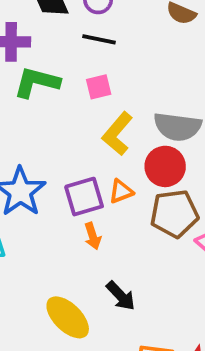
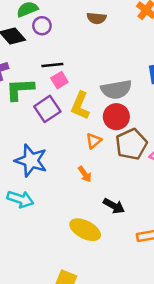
black line: (99, 39) -> (52, 65), moved
purple square: (84, 197) -> (47, 109), moved

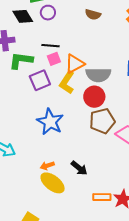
orange triangle: (94, 141) -> (75, 64), moved, size x1.5
blue star: (31, 161) -> (50, 122), moved
orange arrow: (85, 174) -> (47, 166), moved, turned 96

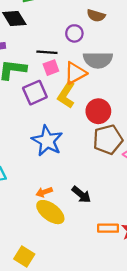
purple circle: (48, 13) -> (74, 33), moved
gray semicircle: (98, 75) -> (98, 60), moved

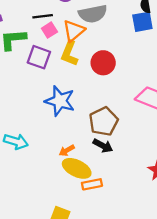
purple square: (35, 93) -> (39, 57), turned -35
brown pentagon: (108, 140) -> (104, 121), moved
orange rectangle: (108, 228) -> (92, 184), moved

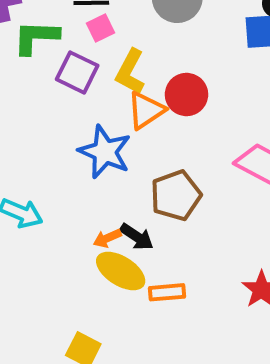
orange triangle: (74, 31) -> (146, 110), moved
black arrow: (103, 146) -> (137, 237), moved
orange rectangle: (92, 184) -> (167, 292), moved

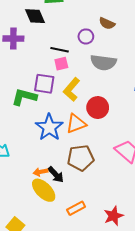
green L-shape: (36, 37) -> (24, 97), moved
purple square: (77, 72) -> (44, 84), turned -30
orange triangle: (146, 110) -> (76, 124), moved
orange rectangle: (167, 292) -> (76, 208), moved, turned -36

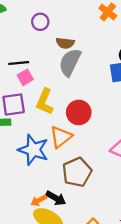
brown semicircle: (107, 23) -> (65, 43), moved
purple circle: (86, 36) -> (40, 22), moved
gray semicircle: (103, 62) -> (70, 62), turned 125

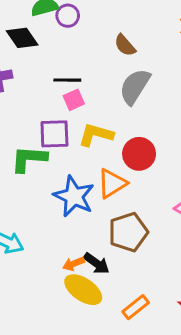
purple circle: (40, 22) -> (68, 16), moved
brown semicircle: (65, 43) -> (125, 45), moved, turned 36
yellow L-shape: (45, 102) -> (96, 135), turned 76

